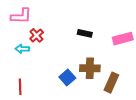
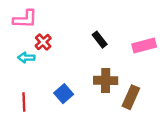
black rectangle: (85, 33) -> (100, 40), turned 40
blue square: (67, 77) -> (64, 94), moved

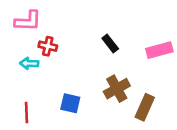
red cross: (43, 42) -> (48, 46), turned -35
brown cross: (106, 80) -> (117, 89), turned -30
blue square: (64, 94) -> (70, 103), turned -36

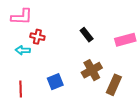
blue square: (70, 103) -> (55, 82), turned -35

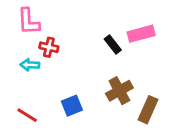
pink L-shape: (22, 17) -> (29, 21), turned 85
pink rectangle: (125, 40) -> (141, 34), moved
red line: (21, 89) -> (27, 115), turned -56

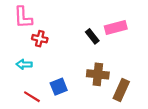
cyan arrow: (30, 65) -> (24, 64), moved
brown cross: (119, 91) -> (98, 74), turned 35
red line: (27, 115) -> (32, 97), moved

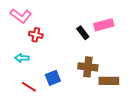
pink L-shape: (23, 17) -> (21, 16), turned -50
brown rectangle: (121, 90) -> (109, 81), turned 66

